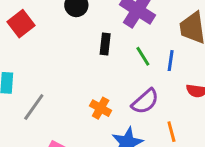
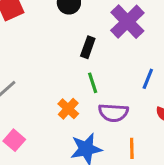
green line: (143, 56) -> (93, 83), moved
purple semicircle: (145, 101) -> (113, 113), turned 32

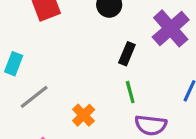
orange cross: (68, 109) -> (84, 115), moved

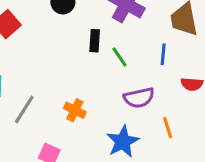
green line: (130, 92) -> (119, 57), moved

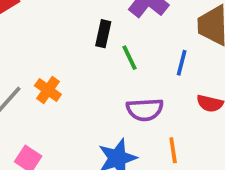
orange cross: (75, 110) -> (48, 90), moved

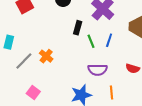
blue line: (182, 63) -> (109, 40), moved

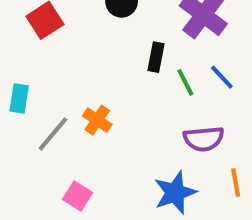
blue line: (109, 40) -> (222, 77), turned -56

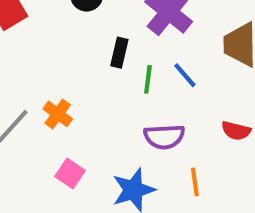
green line: (185, 82) -> (148, 79), turned 32
pink square: (78, 196) -> (70, 173), moved

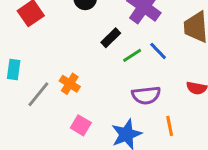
black rectangle: (119, 53) -> (111, 38), turned 36
green line: (148, 79) -> (132, 55), turned 54

